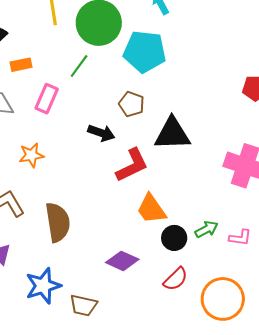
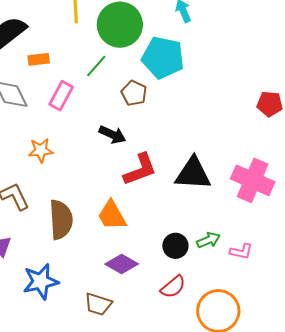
brown pentagon: (132, 104) -> (134, 93), moved
black triangle: (172, 134) -> (193, 173), moved
orange trapezoid: (151, 209) -> (112, 215), moved
brown trapezoid: (83, 305) -> (98, 304), moved

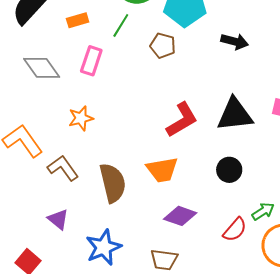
orange rectangle: (39, 59) -> (78, 20), moved
black arrow: (112, 135) -> (235, 41), moved
orange trapezoid: (112, 215) -> (162, 170), turned -60
green arrow: (208, 240) -> (263, 211), moved
black circle: (175, 246) -> (229, 170), moved

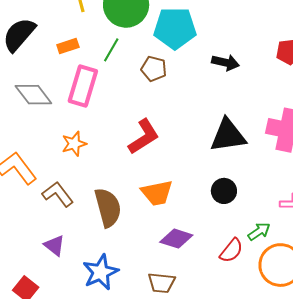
pink rectangle: (91, 61) -> (83, 86), size x1.4
red L-shape: (182, 120) -> (144, 137), moved

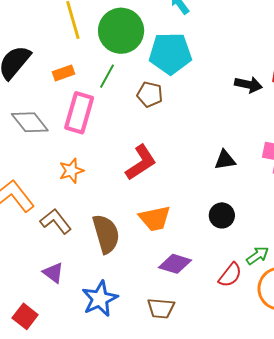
black arrow: (226, 62) -> (248, 85), moved
black triangle: (228, 136) -> (225, 160), size x0.6

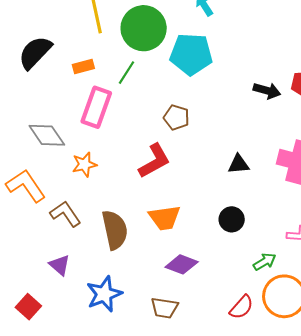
brown pentagon: (150, 94) -> (176, 118), moved
gray diamond: (30, 122) -> (47, 135), moved
red semicircle: (230, 275) -> (241, 307), moved

